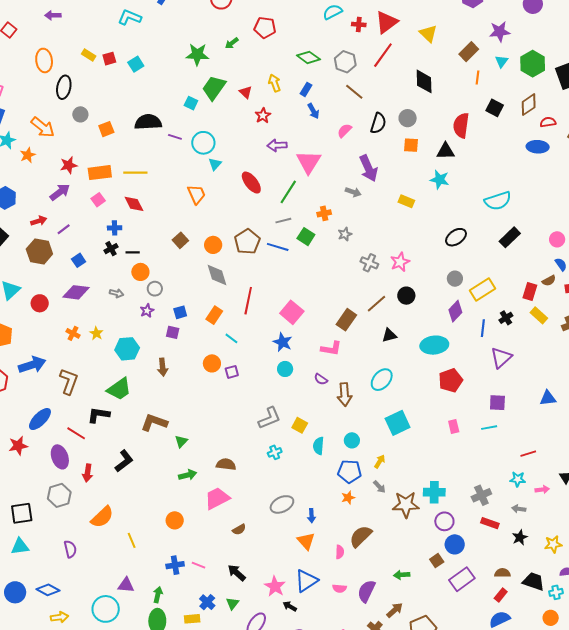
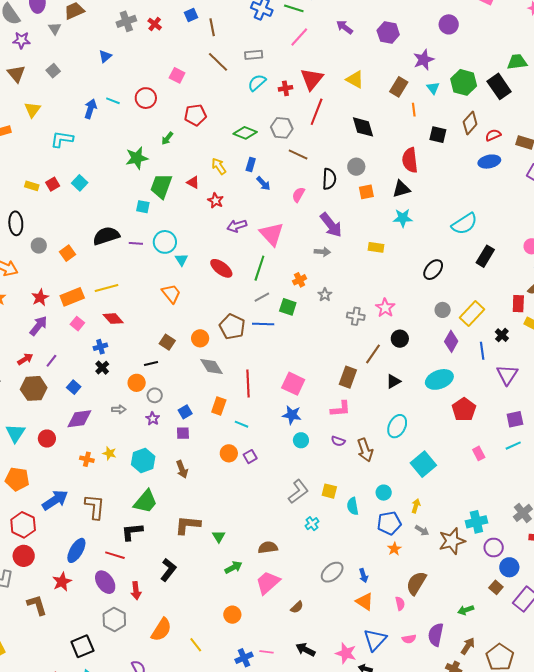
black line: (133, 252) -> (151, 364), moved

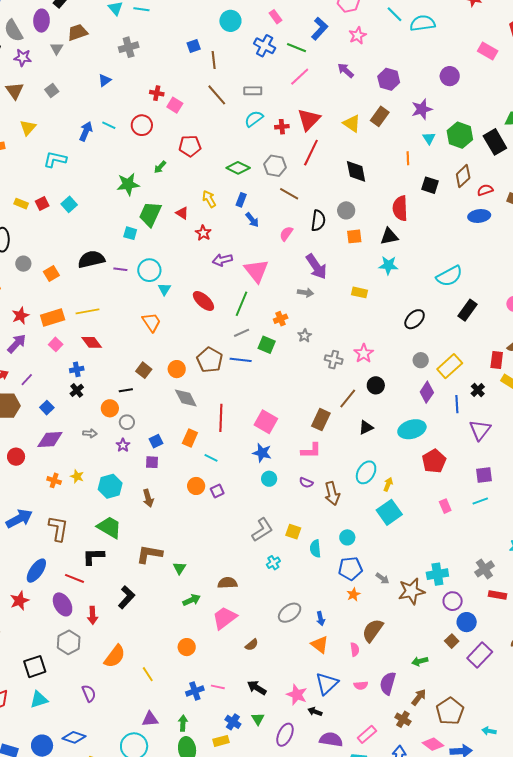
red cross: (155, 24) -> (157, 93), moved, turned -32
brown rectangle: (399, 87) -> (380, 116), moved
green trapezoid: (146, 501) -> (109, 527), turned -104
yellow arrow: (416, 506) -> (388, 484), moved

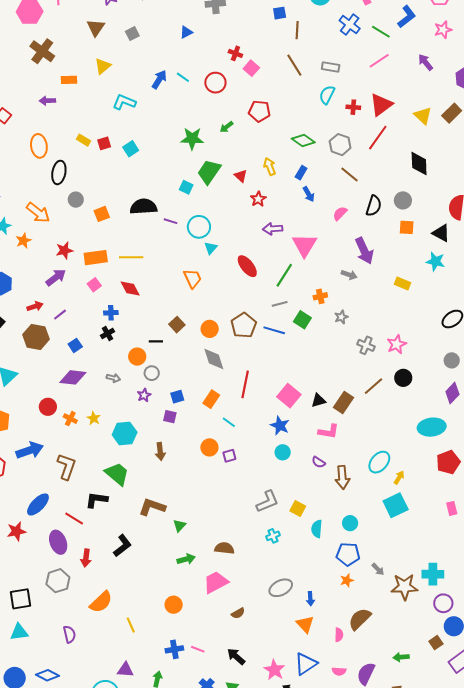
cyan semicircle: (254, 119) -> (327, 95), turned -36
black triangle: (389, 236) -> (441, 233), turned 30
black triangle: (366, 427) -> (318, 400), moved
red circle: (16, 457) -> (48, 407), moved

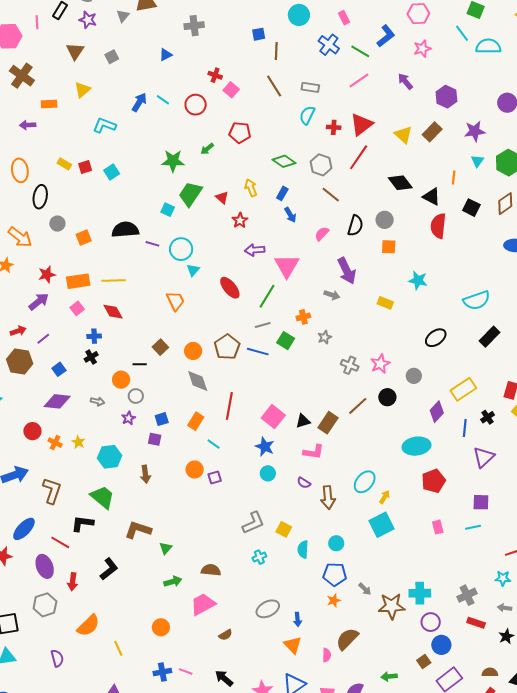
black diamond: (419, 164) -> (400, 183), turned -35
black triangle: (441, 233) -> (432, 197), moved
gray circle: (452, 360) -> (414, 376), moved

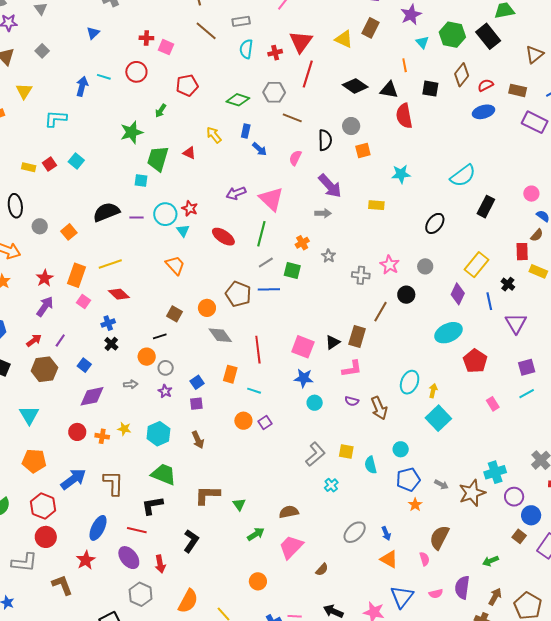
red star: (240, 220) -> (190, 208), moved
orange rectangle: (78, 281) -> (77, 275), turned -45

